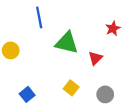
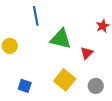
yellow square: (71, 88) -> (65, 80), size x1.5
blue square: (27, 94) -> (25, 86), turned -32

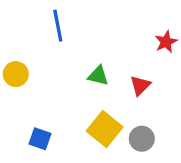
green triangle: (61, 39) -> (98, 76), moved, size x0.6
gray circle: (96, 86) -> (142, 139), moved

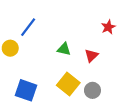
blue line: (58, 26) -> (28, 27), moved, turned 48
blue square: (40, 139) -> (26, 90), size x1.5

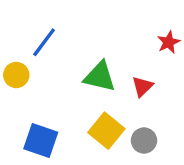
green triangle: (64, 49) -> (100, 77), size x1.5

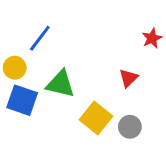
green triangle: (100, 77) -> (60, 84), moved
blue square: (41, 140) -> (22, 100), moved

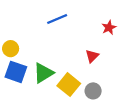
blue line: (40, 38) -> (57, 19), moved, turned 30
green triangle: (60, 84) -> (43, 73), moved, turned -45

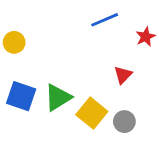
blue line: (57, 19) -> (105, 20), moved
yellow circle: (11, 49) -> (14, 42), moved

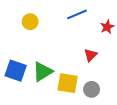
yellow circle: (14, 42) -> (30, 22), moved
yellow square: (92, 113) -> (68, 83), turned -30

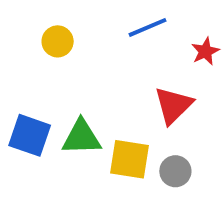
red triangle: (91, 55) -> (173, 105), size x1.5
green triangle: (43, 72) -> (82, 137), turned 30

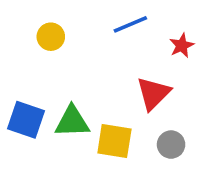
gray circle: (175, 171) -> (171, 145), moved

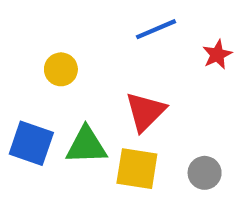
yellow circle: (51, 37) -> (61, 69), moved
red triangle: (153, 93) -> (145, 112), moved

